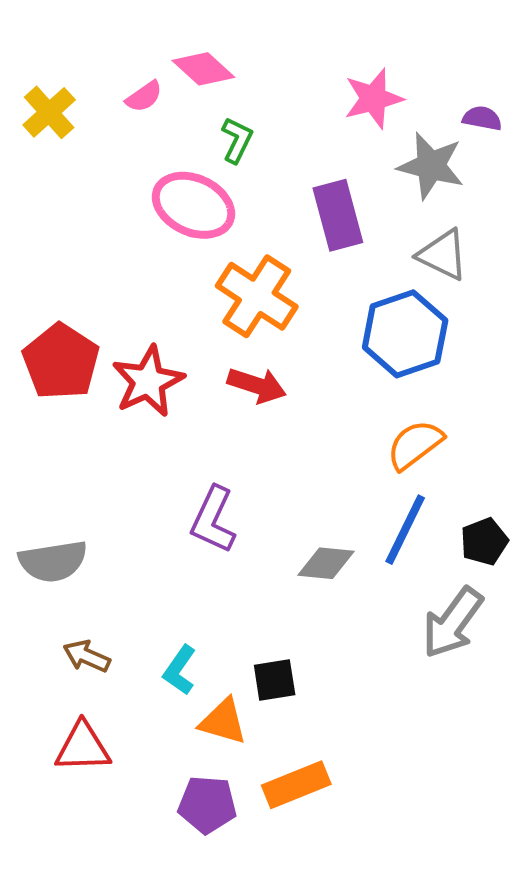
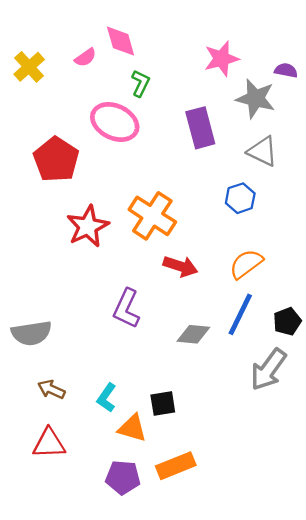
pink diamond: (203, 69) -> (121, 41), turned 32
orange cross: (257, 296) -> (152, 216), moved
blue hexagon: (405, 334) -> (240, 198), size x0.6
red pentagon: (61, 362) -> (56, 160), moved
red arrow: (257, 385) -> (180, 266), moved

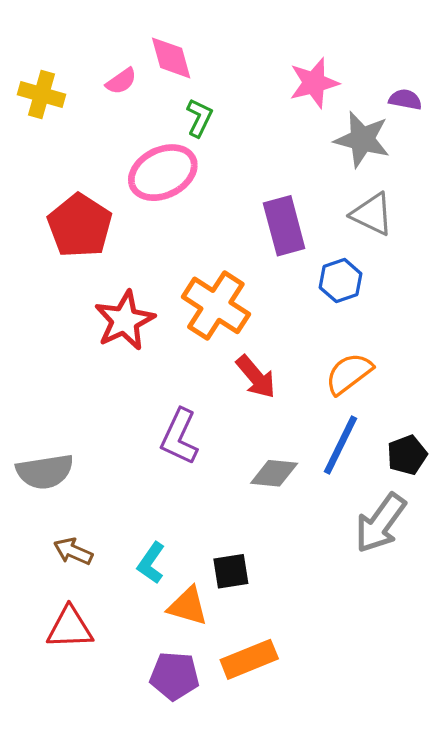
yellow cross: (29, 67) -> (42, 94), turned -32
pink ellipse: (115, 122) -> (163, 173), turned -51
purple rectangle: (200, 128) -> (284, 226), moved
red arrow: (180, 266) -> (256, 377), turned 32

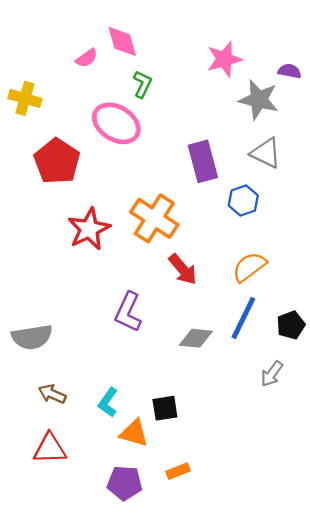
yellow cross: (42, 94) -> (25, 98), moved
pink ellipse: (163, 173) -> (116, 123), turned 57
gray arrow: (380, 523) -> (272, 374), size x0.6
orange rectangle: (249, 659) -> (178, 471), size x0.6

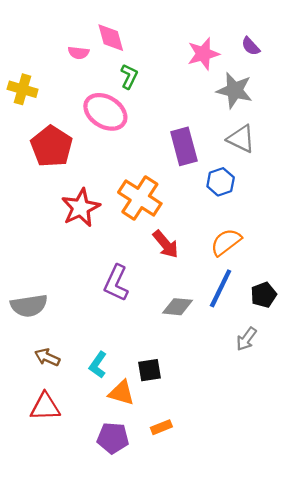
pink semicircle: (87, 58) -> (78, 53), turned 42
purple semicircle: (290, 71) -> (251, 46), moved, turned -144

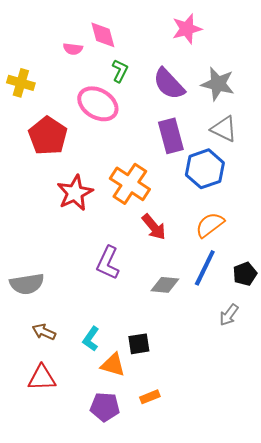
purple semicircle: (251, 46) -> (169, 84), moved, size x1.8
pink star: (203, 54) -> (187, 29), moved
blue hexagon: (221, 182) -> (205, 169), size x1.5

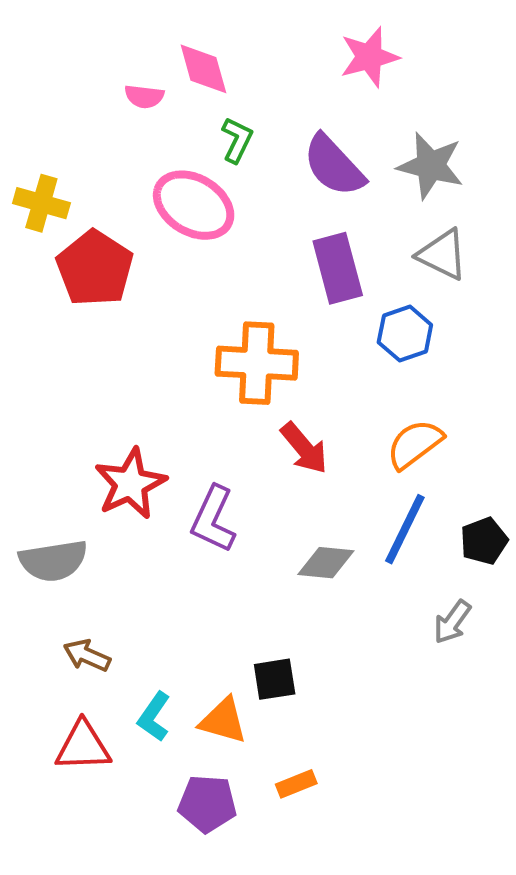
yellow cross: (21, 83) -> (41, 203), moved
blue hexagon: (205, 169) -> (405, 334), size x0.7
orange cross: (130, 184) -> (257, 363), turned -30
red star: (75, 193) -> (130, 484), moved
cyan L-shape: (91, 339) -> (154, 717), moved

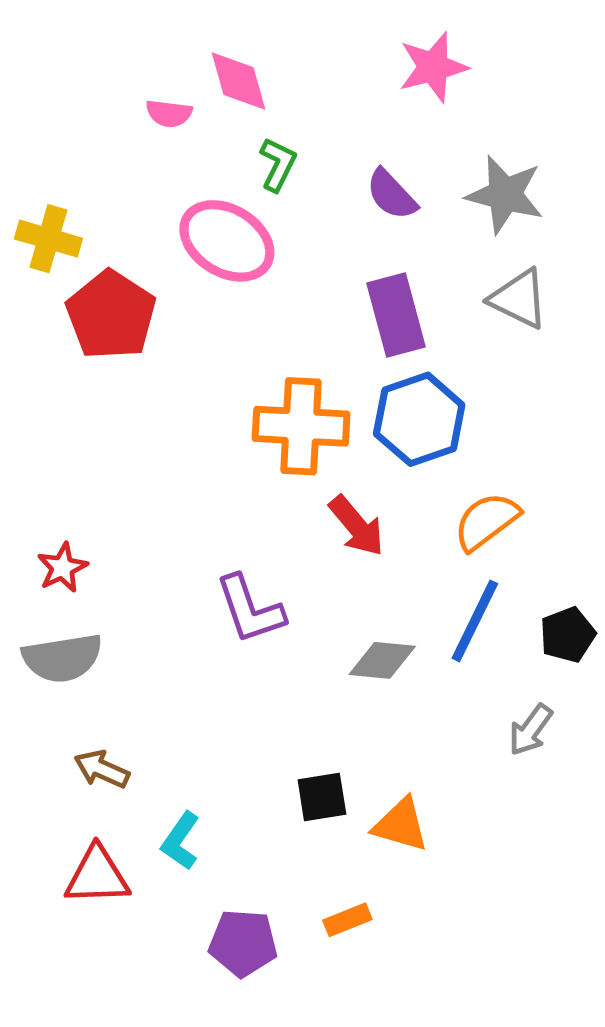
purple semicircle: (334, 166) -> (391, 195), size x0.7
blue hexagon: (405, 334) -> (419, 419), moved, size x1.4
red star: (130, 484) -> (62, 568), moved, size x0.6
purple L-shape: (213, 519) -> (250, 609), turned -44
orange triangle: (223, 721) -> (401, 825), moved

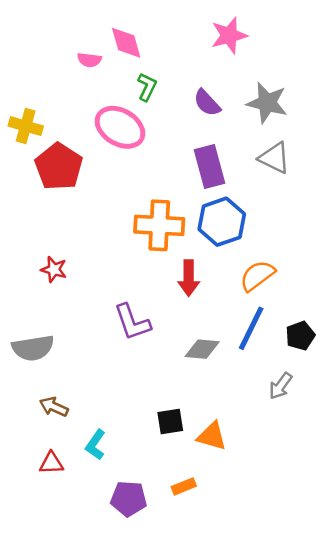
red arrow: (357, 526) -> (189, 278), turned 40
red star: (62, 568) -> (54, 269), moved, turned -30
red triangle: (97, 876) -> (51, 463), size x0.7

